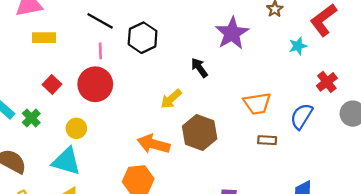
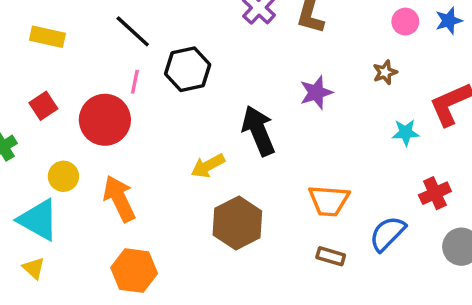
purple star: (232, 33) -> (316, 93), size x0.7
pink line: (100, 51) -> (135, 82), moved
black arrow: (199, 68) -> (258, 131), size x1.6
orange arrow: (154, 144) -> (119, 199), moved, turned 36

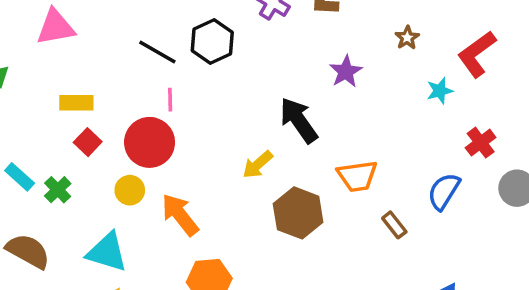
yellow rectangle: (47, 37) -> (76, 103), moved
black hexagon: (188, 69) -> (212, 41), moved
yellow circle: (63, 176) -> (130, 190), moved
orange trapezoid: (329, 201) -> (357, 176), moved
brown rectangle: (331, 256) -> (394, 225), turned 48

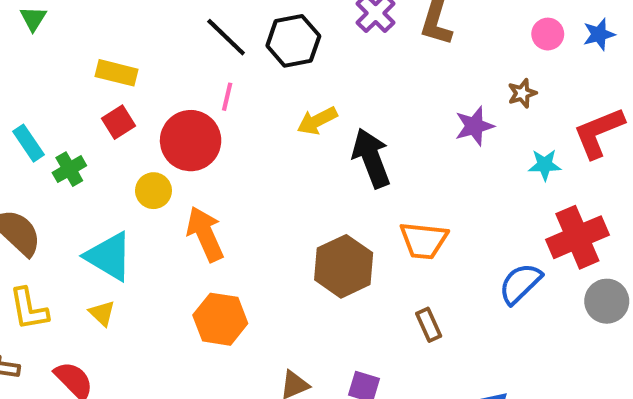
purple star: (346, 72) -> (474, 126), moved
red cross: (481, 143) -> (577, 237), size x1.6
yellow arrow: (258, 165) -> (317, 121), moved
brown rectangle: (394, 225) -> (429, 325), moved

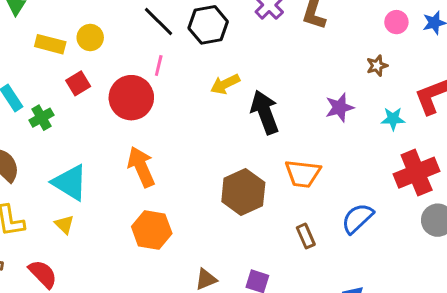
yellow rectangle: (117, 73) -> (50, 44), moved
purple star: (474, 126) -> (340, 107), moved
yellow circle: (154, 191) -> (90, 38), moved
blue semicircle: (520, 284) -> (357, 218), moved

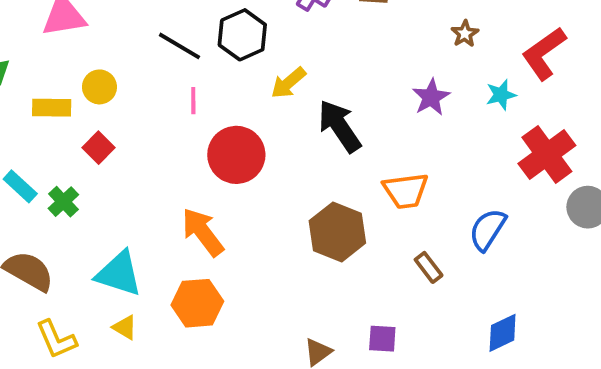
yellow arrow: (225, 84) -> (288, 83), moved
red circle: (131, 98) -> (236, 155), moved
orange hexagon: (152, 230) -> (197, 303), moved

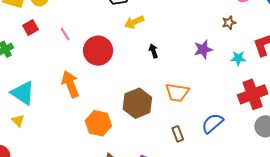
pink line: (193, 101) -> (65, 34), moved, turned -48
black arrow: (340, 126) -> (153, 51), size x0.5
orange hexagon: (197, 303) -> (98, 123), moved

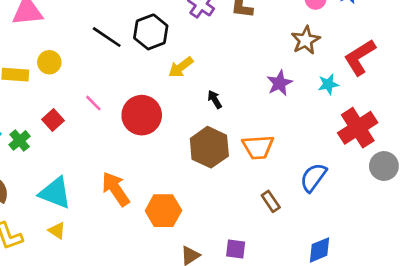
brown star: (229, 23) -> (306, 40), size x1.5
red square: (31, 27) -> (53, 120), moved
orange arrow: (70, 84) -> (116, 189), moved
brown hexagon: (137, 103) -> (209, 147), moved

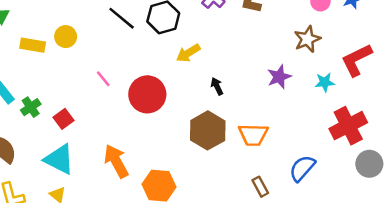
red square: (53, 120) -> (63, 119), moved

